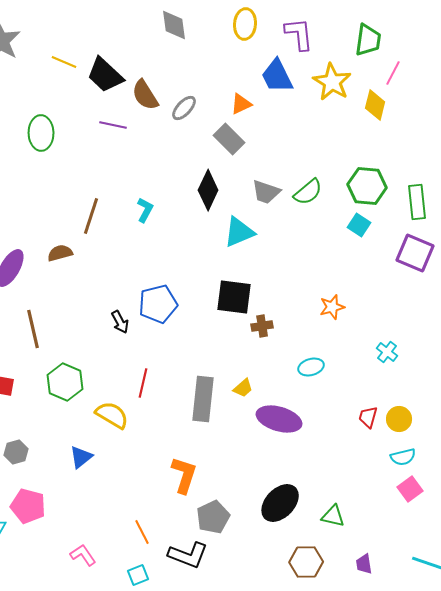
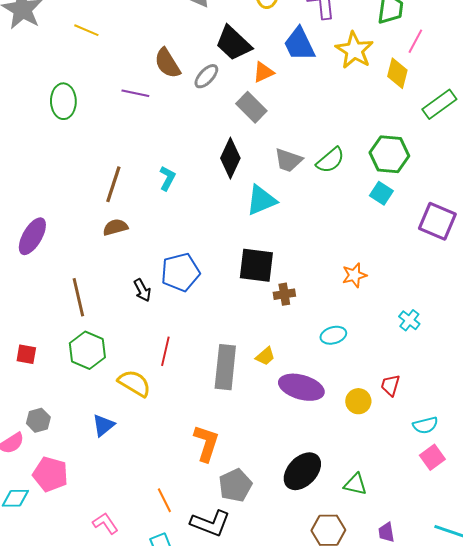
black trapezoid: (105, 75) -> (233, 43), moved
green rectangle: (417, 202) -> (439, 104), moved, turned 60
brown semicircle: (60, 253) -> (115, 227), moved
brown line: (33, 329) -> (78, 297), moved
yellow circle: (399, 419) -> (358, 401), moved

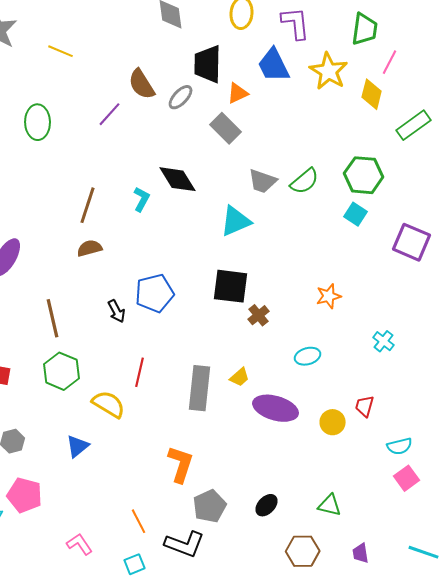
black trapezoid: (233, 43) -> (208, 64), turned 48
purple line: (135, 93) -> (110, 114), turned -60
black diamond: (230, 158) -> (178, 179), moved, turned -57
brown cross: (284, 294) -> (259, 315), turned -30
black ellipse: (302, 471) -> (267, 505), moved, size x0.6

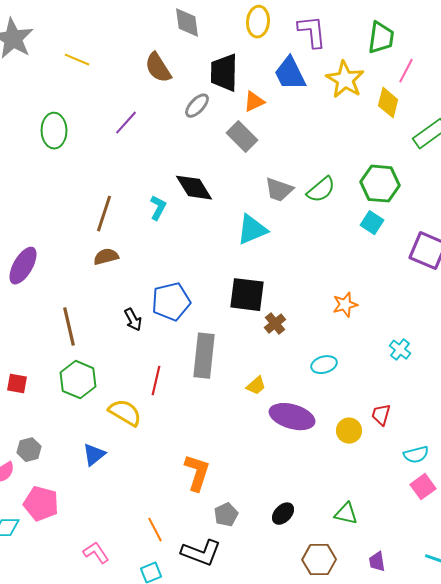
brown semicircle: (142, 84) -> (158, 68), moved
gray rectangle: (200, 388) -> (204, 356), moved
gray pentagon: (210, 506) -> (226, 515), size x0.7

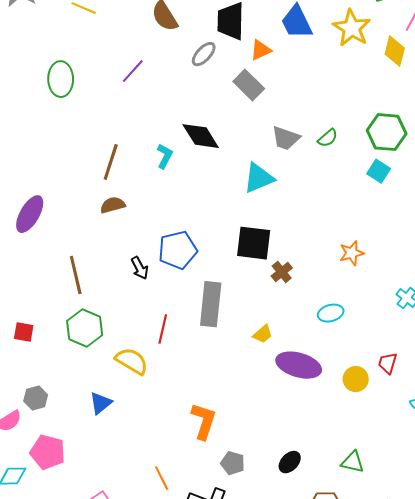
green semicircle: (321, 190) -> (328, 138), size x0.7
gray pentagon: (226, 515) -> (233, 463), turned -30

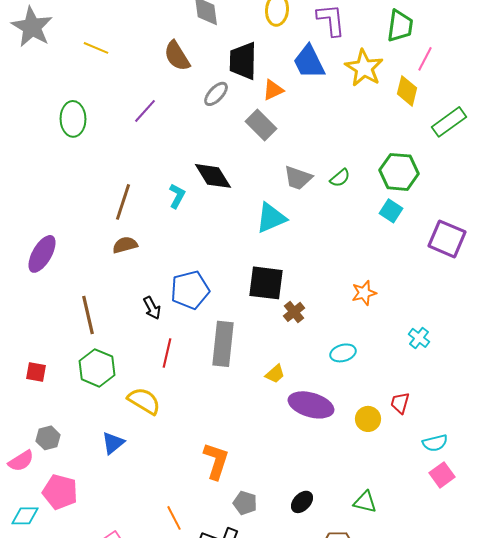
red line: (163, 329) -> (167, 353), moved

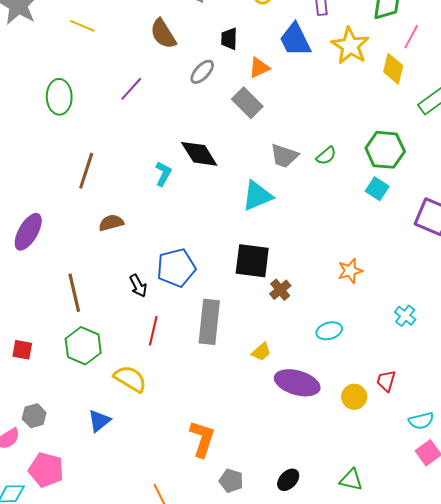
black trapezoid: (243, 61) -> (229, 39), size x0.6
brown line: (123, 202) -> (86, 171), moved

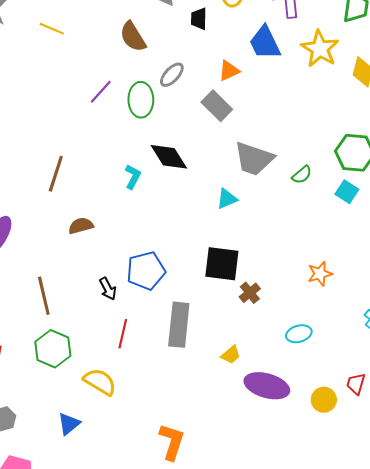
black trapezoid: (229, 39) -> (199, 19), moved
green ellipse: (59, 97) -> (141, 100), moved
gray trapezoid: (284, 156) -> (254, 159), size x1.4
green semicircle: (326, 156) -> (302, 175), moved
cyan triangle: (257, 196) -> (227, 199), size x0.7

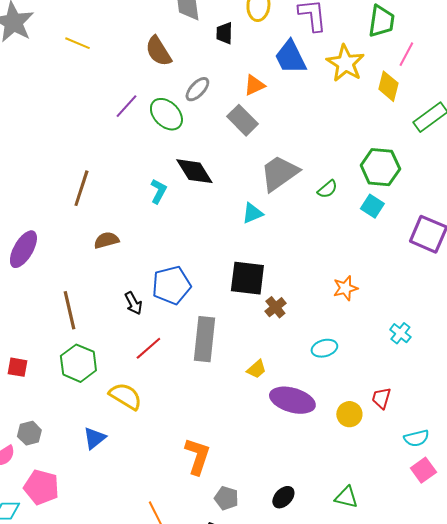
green ellipse: (141, 100) -> (166, 114), turned -44
gray trapezoid: (254, 159) -> (279, 173), turned 126
red line: (123, 334) -> (148, 348), turned 36

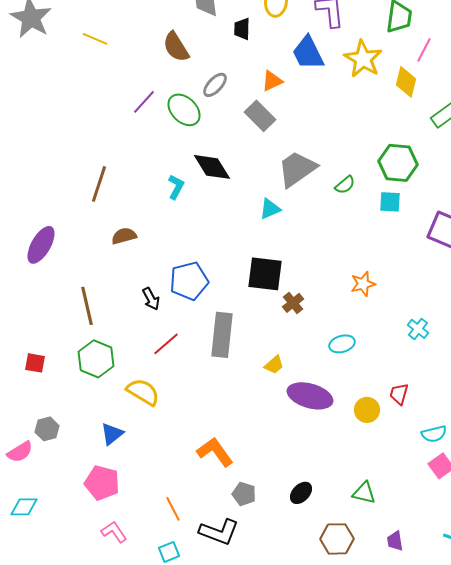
cyan square: (372, 206) -> (390, 202), turned -30
orange L-shape: (197, 456) -> (215, 452), turned -54
pink pentagon: (41, 487) -> (102, 483), moved

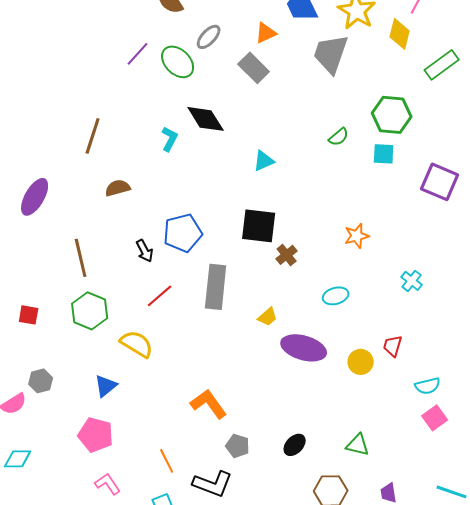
gray trapezoid: (297, 169) -> (331, 54), moved, turned -36

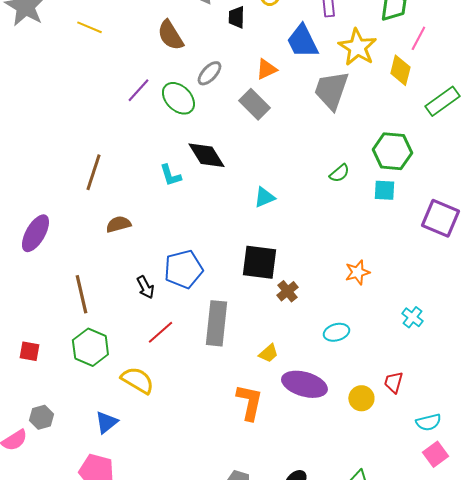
cyan L-shape: (170, 139) -> (170, 175), turned 135
orange L-shape: (209, 404) -> (249, 402), moved, turned 48

